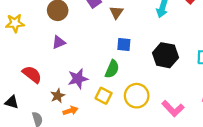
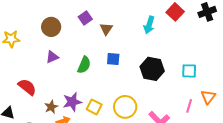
green semicircle: (112, 69) -> (84, 65), moved
purple star: (78, 79) -> (72, 102), moved

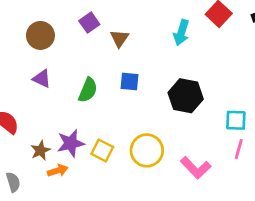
purple triangle: (52, 57) -> (42, 79), turned 48
cyan square: (189, 71) -> (236, 120), moved

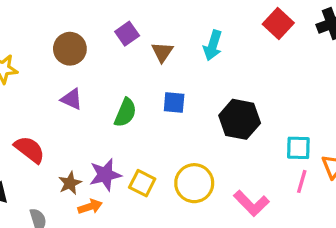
cyan arrow: (181, 33) -> (213, 45), moved

